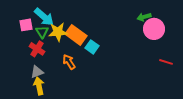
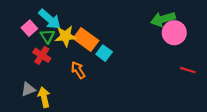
green arrow: (144, 17) -> (163, 19), size x1.5
pink square: (26, 25) -> (29, 28), turned -32
gray triangle: (37, 72) -> (28, 89), moved

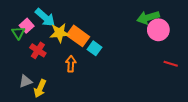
green triangle: (47, 36) -> (18, 33), moved
orange arrow: (78, 70) -> (71, 64), turned 35
yellow arrow: (44, 97) -> (40, 88), turned -144

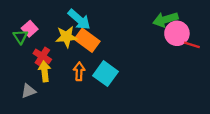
cyan arrow: (45, 17) -> (79, 20), moved
cyan square: (95, 48) -> (106, 74), moved, size x1.5
red line: (171, 64) -> (192, 45), moved
yellow arrow: (40, 88) -> (45, 71), moved, turned 150

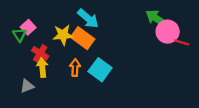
cyan arrow: (79, 20) -> (88, 19), moved
green arrow: (165, 20) -> (157, 19), turned 50

